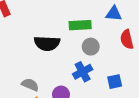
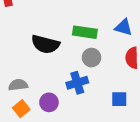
blue square: (115, 82) -> (119, 99), moved
gray semicircle: (30, 85) -> (18, 85), turned -42

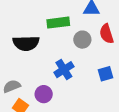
gray circle: (91, 58) -> (82, 40), moved

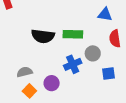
green rectangle: (58, 23) -> (73, 34), moved
gray circle: (82, 40) -> (93, 53), moved

